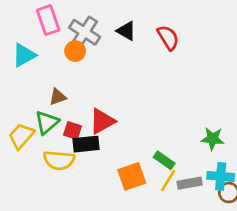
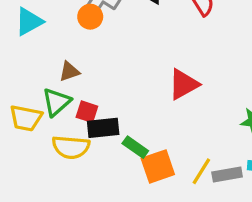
red triangle: (102, 121) -> (184, 84), moved
yellow trapezoid: (21, 136) -> (26, 118), turned -120
green rectangle: (164, 160) -> (135, 147), moved

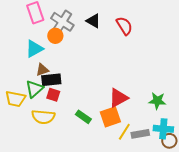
cyan triangle: (29, 22) -> (34, 49), moved
red triangle: (184, 84) -> (118, 98), moved
black rectangle: (103, 128) -> (51, 80), moved
orange square: (158, 166) -> (110, 117), moved

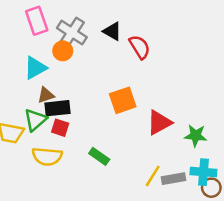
red semicircle: (124, 26) -> (140, 47), moved
red triangle: (118, 98) -> (159, 122), moved
orange square: (110, 117) -> (123, 100), moved

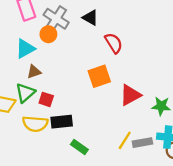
red semicircle: (140, 47) -> (114, 43), moved
black rectangle: (58, 108) -> (62, 122), moved
green rectangle: (99, 156) -> (79, 147), moved

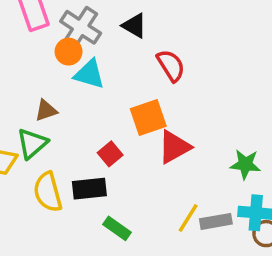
cyan triangle: (25, 49) -> (89, 74), moved, turned 45
red triangle: (130, 95) -> (174, 147), moved
red square: (46, 99) -> (110, 154), moved, turned 32
yellow semicircle: (35, 124) -> (48, 192), turned 70

